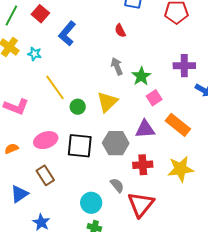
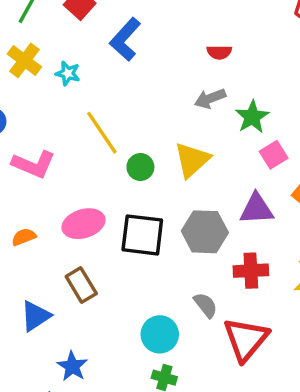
red semicircle: (120, 31) -> (219, 52), moved, turned -64
gray arrow: (117, 66) -> (210, 99), turned -90

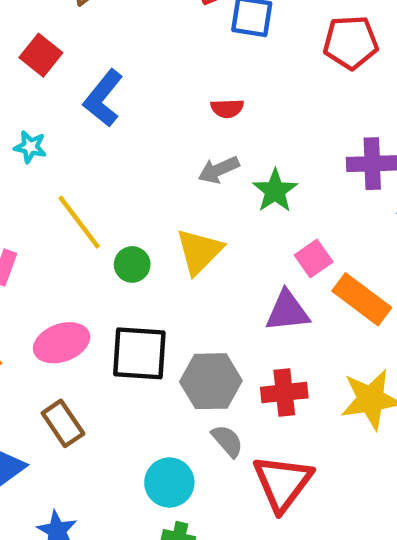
pink square: (274, 155) -> (314, 258), moved
gray hexagon: (205, 232) -> (211, 381), moved

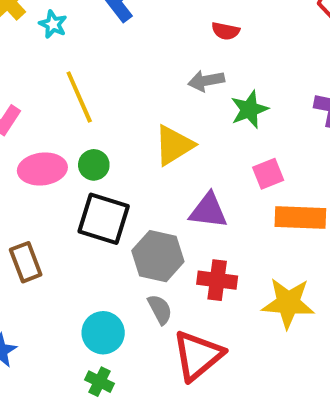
green circle: (132, 264) -> (94, 165), moved
orange rectangle: (362, 299) -> (300, 217), turned -48
purple triangle: (287, 311) -> (208, 211), moved
pink ellipse: (62, 343) -> (42, 169), moved

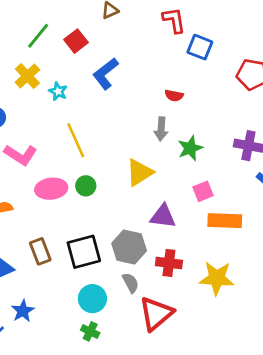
gray arrow: (206, 81) -> (161, 129), turned -75
black square: (104, 219) -> (84, 252), moved, turned -32

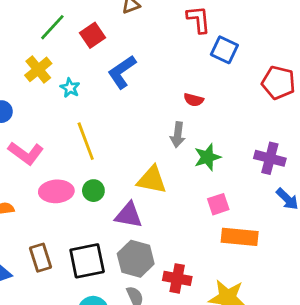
yellow triangle: (140, 172) -> (152, 180), turned 40
purple triangle: (163, 216) -> (129, 215), moved

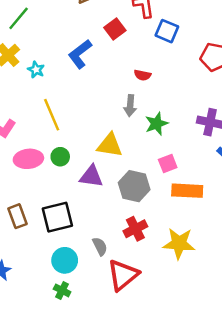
red square: (93, 35) -> (115, 29), moved
gray hexagon: (136, 259) -> (134, 186), moved
red cross: (177, 278) -> (135, 229), turned -35

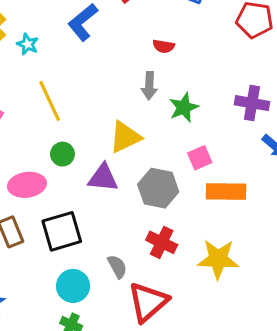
yellow triangle: (110, 145) -> (125, 137), turned -32
pink ellipse: (28, 159) -> (27, 185), moved
red cross: (135, 229) -> (162, 242), turned -35

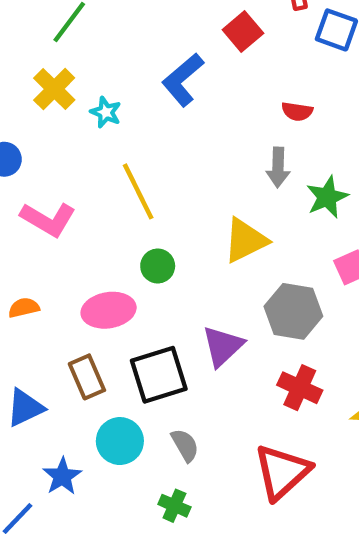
purple triangle: (103, 178) -> (223, 346), moved, turned -48
gray semicircle: (117, 266) -> (185, 445), moved
cyan circle: (73, 286) -> (120, 441), moved

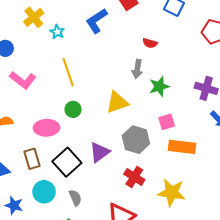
black square: (159, 375) -> (67, 162), turned -32
blue star: (62, 476) -> (14, 205), turned -30

